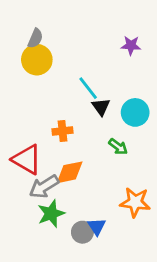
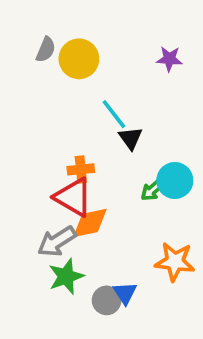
yellow circle: (37, 60) -> (79, 59), moved
cyan circle: (135, 112) -> (175, 181), moved
green arrow: (118, 147) -> (153, 190), turned 102
red triangle: (27, 159) -> (73, 197), moved

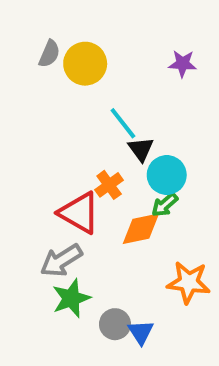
orange cross: (81, 169) -> (109, 185), moved, turned -30
cyan circle: (175, 181) -> (167, 175), moved
orange diamond: (90, 223) -> (141, 229), moved
blue triangle: (125, 293) -> (141, 332), moved

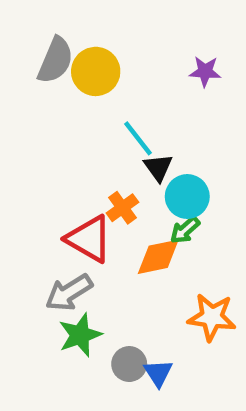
gray semicircle: (49, 54) -> (55, 60), size x1.5

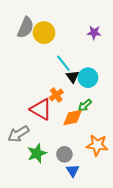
cyan circle: (187, 197) -> (88, 78), moved
gray arrow: (69, 293) -> (18, 134), moved
gray circle: (129, 364) -> (64, 154), moved

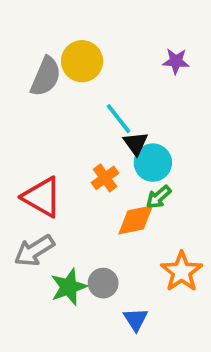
gray semicircle: (26, 27) -> (46, 76), moved
cyan circle: (88, 78) -> (153, 163), moved
red triangle: (41, 109) -> (42, 197), moved
orange star: (97, 145) -> (182, 272), turned 30
gray circle: (64, 154) -> (103, 283), moved

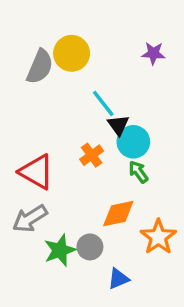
green arrow: (159, 197) -> (138, 172), turned 95
orange diamond: (136, 220) -> (118, 214), moved
blue triangle: (136, 319) -> (118, 279), turned 40

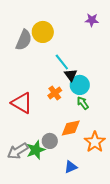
purple star: (153, 53) -> (92, 20), moved
gray arrow: (30, 219) -> (18, 151), moved
gray circle: (90, 247) -> (50, 141), moved

